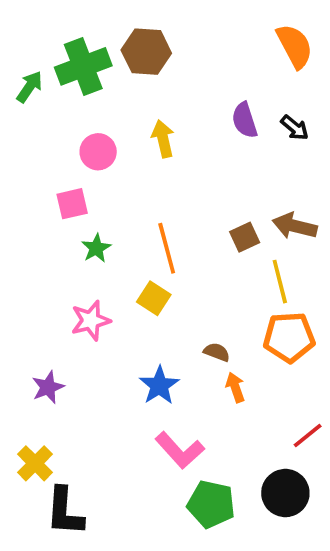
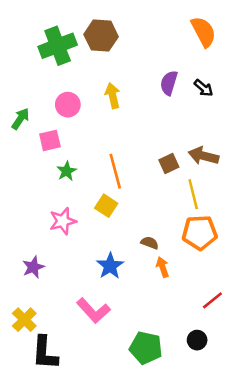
green arrow: (29, 87) -> (20, 119), moved
purple semicircle: (245, 120) -> (169, 83), turned 35
pink L-shape: (180, 450) -> (93, 311), moved
black circle: (285, 493) -> (197, 340), size x0.6

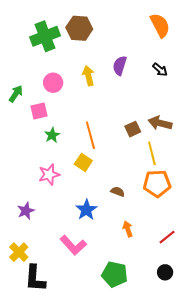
purple semicircle: (169, 83) -> (120, 66), moved
orange arrow: (163, 267) -> (128, 229), moved
black circle: (197, 340) -> (165, 272), moved

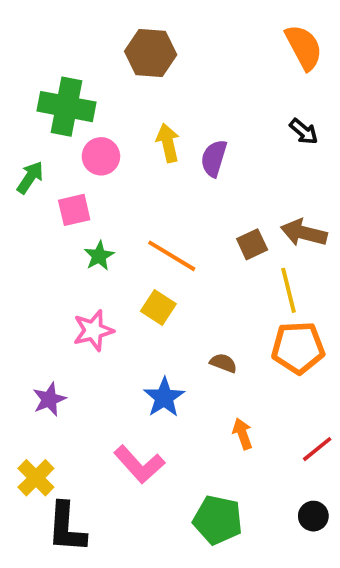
green cross: (45, 36) -> (67, 107), moved, turned 32
purple semicircle: (120, 66) -> (214, 158), moved
orange line: (90, 135) -> (172, 256), turned -44

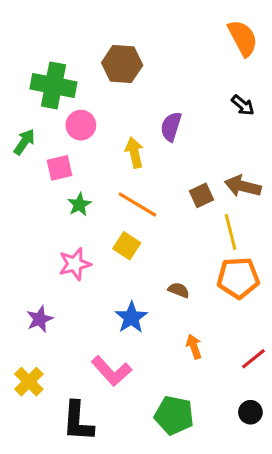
brown hexagon: (151, 53) -> (122, 64), moved
yellow arrow: (168, 143) -> (134, 153), moved
black L-shape: (67, 528) -> (78, 421), moved

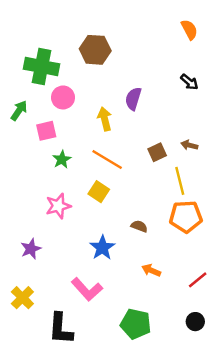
orange semicircle: (243, 38) -> (189, 30), size x0.7
brown arrow: (243, 186) -> (189, 145), size x0.6
orange arrow: (194, 347) -> (151, 270), turned -48

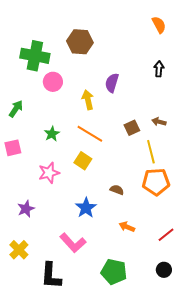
black arrow: (189, 82) -> (159, 69), turned -126
green arrow: (19, 111) -> (16, 109), moved
pink square: (46, 131) -> (13, 148), moved

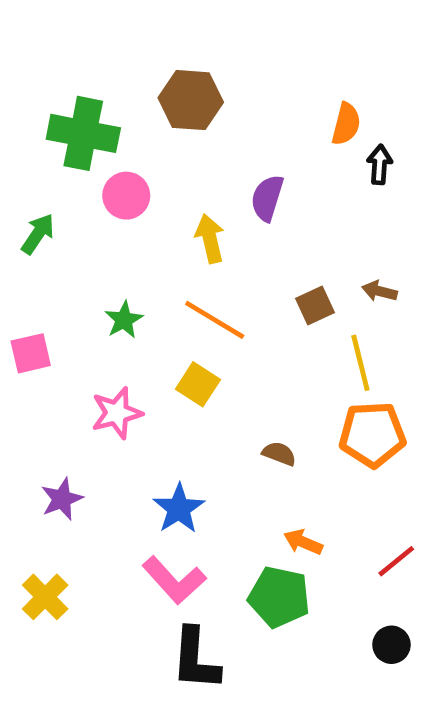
orange semicircle: (159, 25) -> (346, 124), moved, turned 42
green arrow: (16, 109) -> (38, 234), moved
blue star: (86, 208) -> (179, 509), moved
green pentagon: (114, 272) -> (279, 597), moved
black L-shape: (51, 276) -> (196, 659), moved

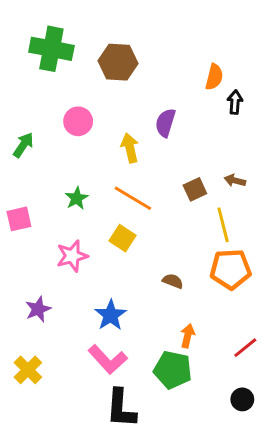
green cross: (83, 133) -> (51, 49), moved
orange arrow: (303, 542) -> (188, 336), turned 80

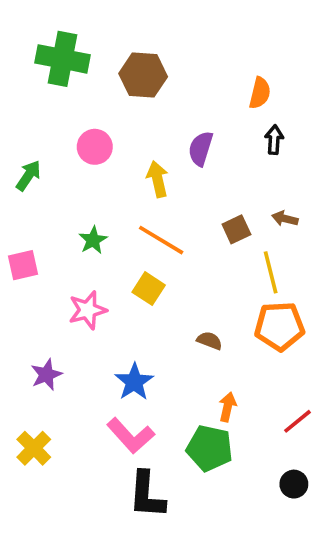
black arrow: (235, 102) -> (274, 140), moved

